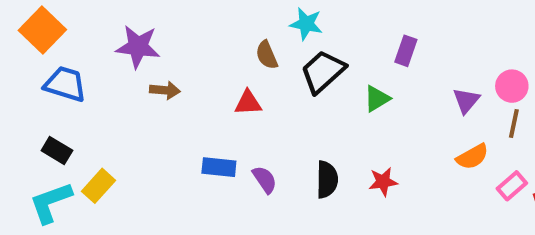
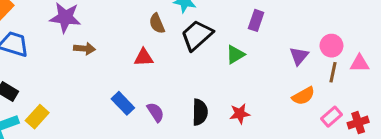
blue rectangle: (219, 167) -> (123, 103), turned 40

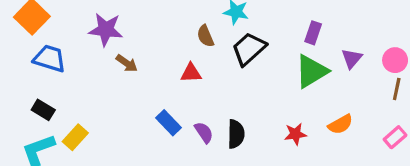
brown arrow: (84, 49) -> (127, 63), turned 30
green triangle: (235, 54) -> (312, 71), moved, size x1.6
purple triangle: (299, 56) -> (352, 58), moved
orange semicircle: (303, 96) -> (340, 124), moved
black semicircle: (200, 112) -> (236, 134), moved

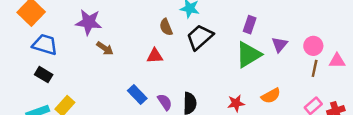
black rectangle: (43, 110) -> (44, 75), moved

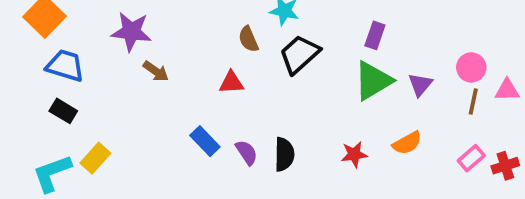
purple triangle: (280, 45) -> (420, 84), moved

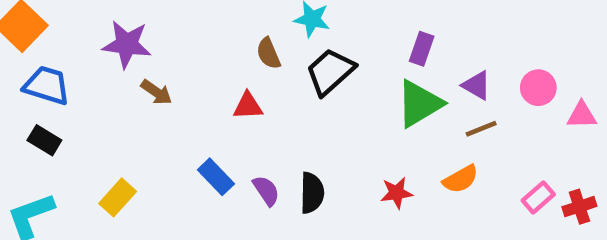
purple triangle: (420, 84) -> (477, 85), moved, turned -40
brown line: (473, 101) -> (481, 129), moved, turned 56
yellow rectangle: (95, 158) -> (118, 197), moved

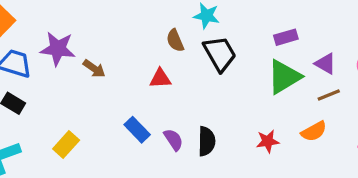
purple star: (127, 44) -> (58, 49), moved
purple rectangle: (422, 49) -> (286, 37), turned 55
black trapezoid: (330, 72) -> (220, 54), turned 102

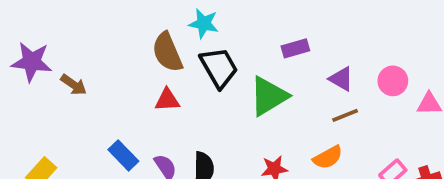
brown semicircle: (175, 40) -> (167, 52), size x1.5
green triangle: (284, 77) -> (269, 96), moved
red triangle: (160, 78) -> (167, 100), moved

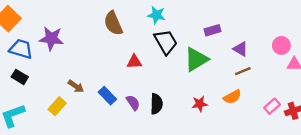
brown semicircle: (167, 52) -> (113, 23), moved
pink circle: (393, 81) -> (281, 45), moved
brown arrow: (74, 85) -> (76, 86), moved

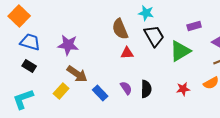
brown semicircle: (113, 23) -> (120, 29), moved
purple star: (51, 38) -> (68, 45), moved
brown arrow: (76, 86) -> (77, 74), size x1.5
blue rectangle: (107, 96) -> (100, 93), moved

